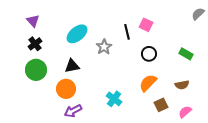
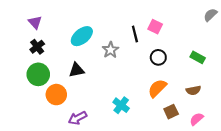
orange circle: (66, 89) -> (56, 95), moved

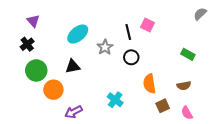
black cross: (37, 47) -> (27, 44), moved
black circle: (158, 57) -> (131, 57), moved
orange semicircle: (157, 88) -> (149, 84), turned -54
pink semicircle: (197, 119) -> (187, 113), turned -80

